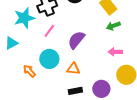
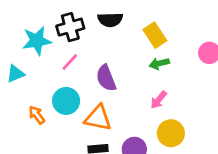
purple semicircle: (76, 40) -> (106, 78), turned -66
pink arrow: (115, 52) -> (159, 100), turned -56
orange triangle: (73, 69) -> (98, 118), size x1.5

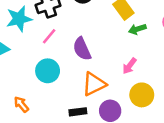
green arrow: (159, 64) -> (137, 29), moved
orange arrow: (37, 115) -> (21, 104), moved
orange triangle: (98, 118) -> (94, 84), moved, turned -35

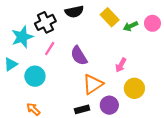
green arrow: (137, 29) -> (130, 26), moved
cyan circle: (48, 71) -> (35, 76), moved

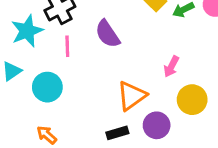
pink line: (50, 49) -> (67, 46), turned -32
purple semicircle: (79, 56) -> (107, 34), moved

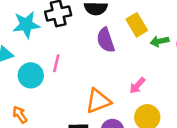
purple semicircle: (107, 34) -> (106, 40), moved
pink line: (67, 46) -> (56, 63), moved

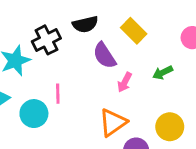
green arrow: (160, 41) -> (163, 73), moved
pink arrow: (137, 85) -> (125, 82), moved

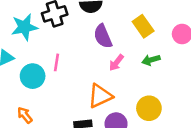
yellow rectangle: (134, 31) -> (143, 26), moved

